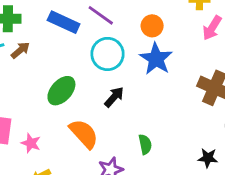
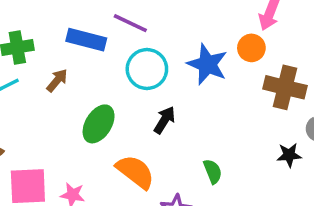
orange circle: (152, 26) -> (251, 48), moved
brown arrow: (20, 50) -> (57, 80), moved
black star: (208, 158) -> (289, 155), moved

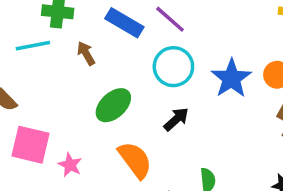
brown arrow: (57, 80) -> (86, 53), turned -85

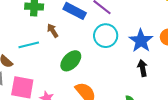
cyan line: (33, 46) -> (29, 45), moved
black arrow: (176, 119) -> (142, 68), moved, turned -56

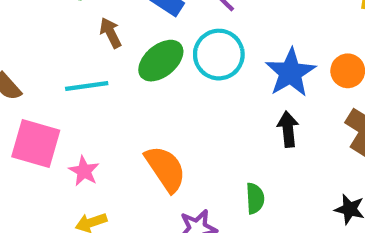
cyan line: (29, 45) -> (87, 86), moved
green ellipse: (71, 61) -> (161, 61), moved

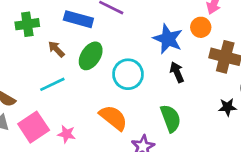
cyan circle: (219, 55) -> (128, 74), moved
pink square: (36, 144) -> (34, 127), turned -32
green semicircle: (255, 198) -> (171, 118), size x1.5

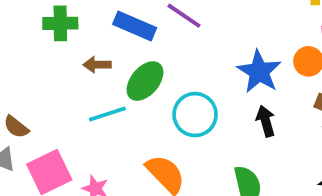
brown arrow: (56, 49) -> (97, 65), turned -54
cyan line: (52, 84) -> (107, 114), moved

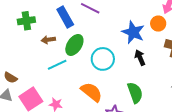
blue rectangle: (135, 26) -> (65, 17), turned 45

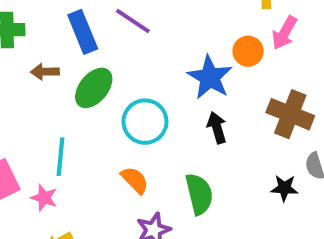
orange circle: (158, 24) -> (248, 51), moved
cyan line: (57, 65) -> (61, 157), moved, turned -66
orange semicircle: (91, 92) -> (135, 180), moved, size x0.7

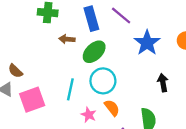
blue star: (210, 77) -> (147, 43), moved
cyan circle: (145, 122) -> (103, 81), moved
pink star: (44, 198) -> (89, 115), moved

